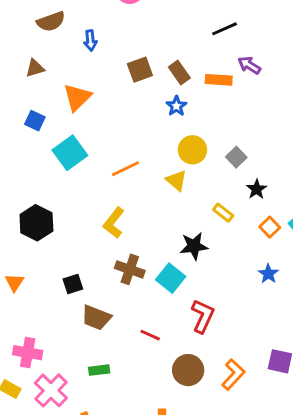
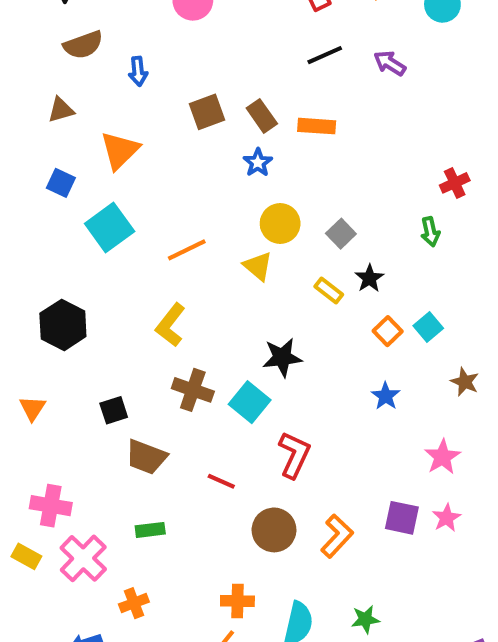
purple arrow: (249, 65) -> (390, 63), moved
yellow rectangle: (223, 213) -> (329, 290), moved

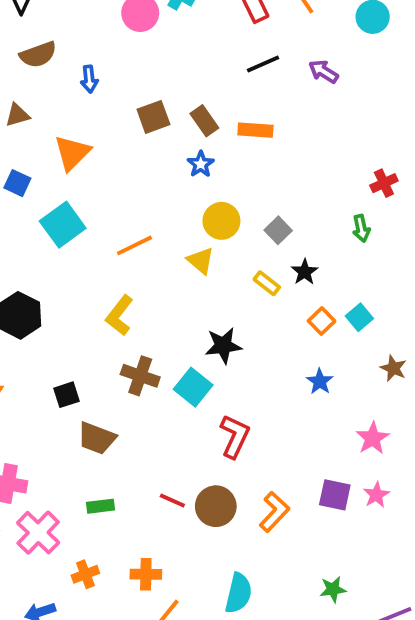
red line: (221, 481) -> (172, 501), moved
orange cross: (237, 601) -> (146, 574), moved
green star: (365, 619) -> (333, 589), moved

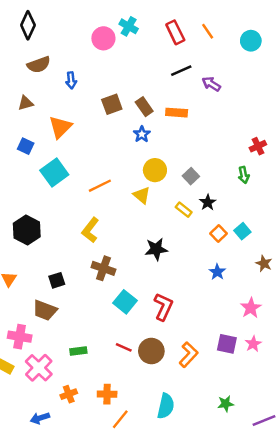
purple arrow: (323, 72) -> (211, 84), moved
cyan square: (193, 387) -> (125, 302), moved
brown trapezoid: (97, 438) -> (45, 310), moved

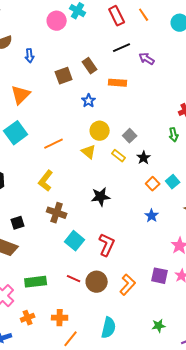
brown rectangle: (144, 107) -> (90, 66), moved
yellow rectangle: (184, 210) -> (119, 156), moved
green rectangle: (78, 351) -> (36, 282), size x1.5

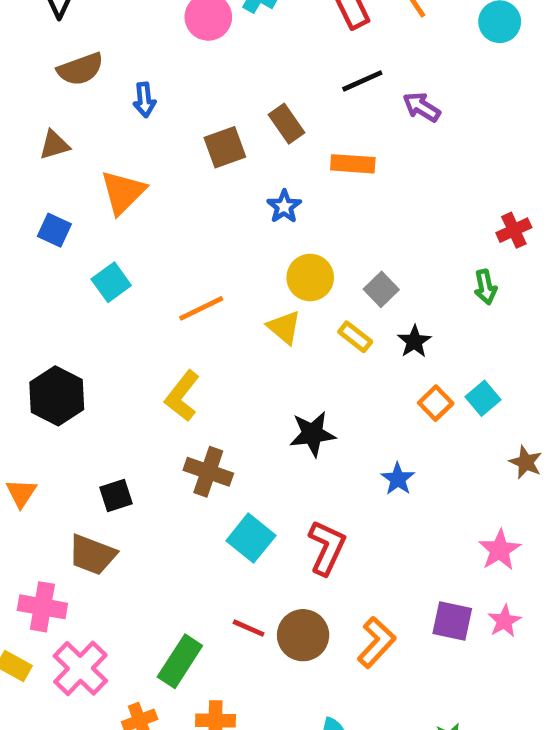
cyan square: (16, 133) -> (111, 282), size x0.7
blue star: (152, 216) -> (398, 479), moved
green rectangle: (36, 282) -> (180, 661), moved, turned -50

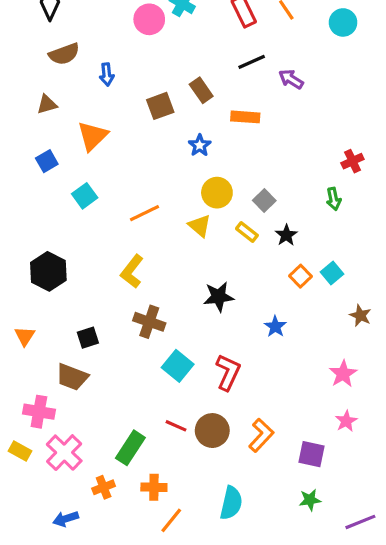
blue square: (54, 230) -> (47, 161), turned 35
purple square: (452, 621) -> (312, 454), moved

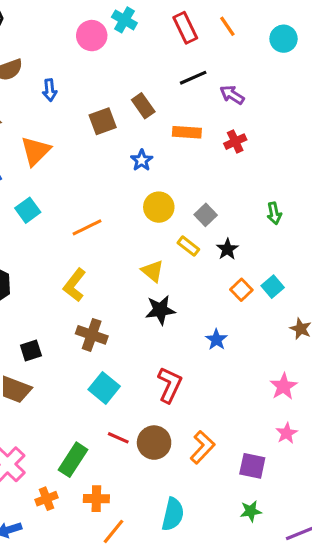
red cross: (352, 161) -> (235, 142), moved
yellow triangle: (200, 226) -> (153, 271), moved
cyan square: (178, 366) -> (104, 388), moved

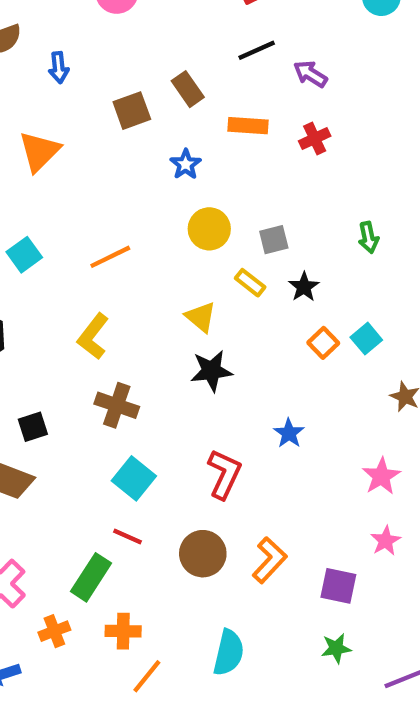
cyan square: (28, 210) -> (24, 255), moved
gray square: (206, 215) -> (274, 240), turned 30
blue star: (216, 340) -> (289, 433), moved
red line: (118, 438) -> (128, 536), moved

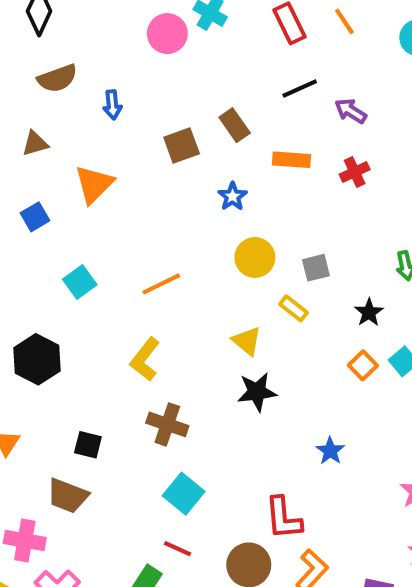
black star: (304, 287) -> (369, 312), moved
black square: (33, 427) -> (88, 445), turned 32
red L-shape: (224, 474) -> (283, 518), moved, turned 150

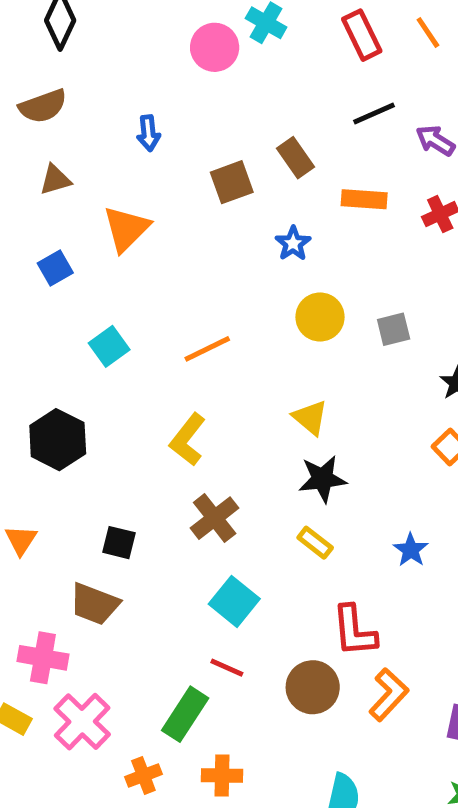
brown semicircle: (57, 78) -> (43, 106), moved
yellow rectangle: (294, 308) -> (315, 543), moved
brown cross: (167, 424) -> (215, 518), turned 33

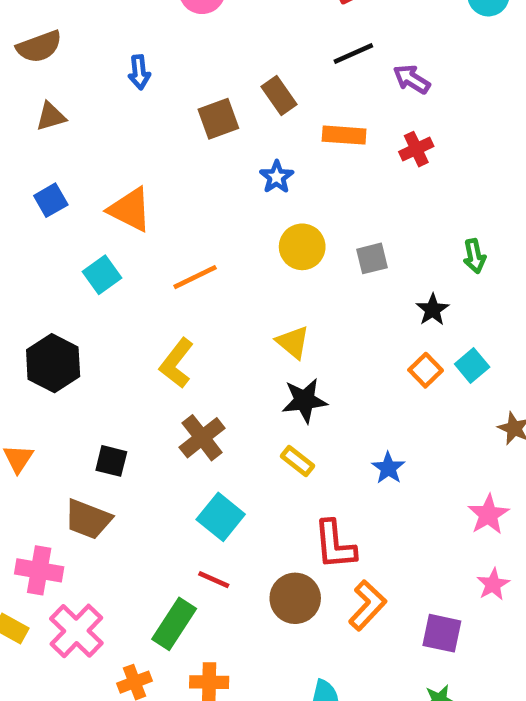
orange triangle: (126, 229) -> (130, 210), moved, turned -48

